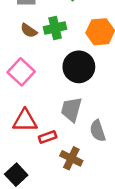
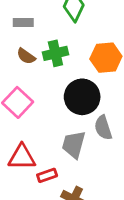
gray semicircle: (98, 131) -> (103, 128), moved

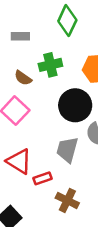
brown semicircle: (26, 56) -> (23, 78), moved
red triangle: (22, 157) -> (19, 161), turned 32

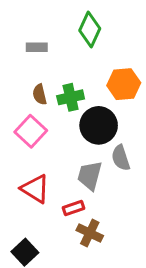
green cross: (50, 65) -> (71, 97), moved
brown semicircle: (23, 78) -> (40, 94), turned 42
red rectangle: (43, 178) -> (74, 208), moved

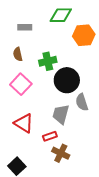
green diamond: (90, 30) -> (61, 15), turned 65
orange hexagon: (124, 84) -> (84, 35), moved
brown semicircle: (40, 94) -> (18, 54), moved

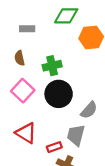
black circle: (67, 80) -> (59, 94), moved
gray semicircle: (82, 102) -> (89, 110), turned -120
gray trapezoid: (61, 114) -> (76, 135), moved

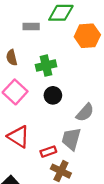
gray rectangle: (27, 29) -> (31, 27), moved
black circle: (59, 94) -> (53, 95), size x0.6

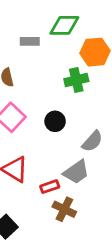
green cross: (46, 66) -> (76, 80), moved
gray trapezoid: (71, 139) -> (76, 172), turned -140

